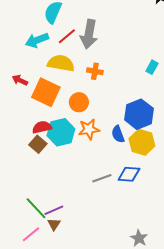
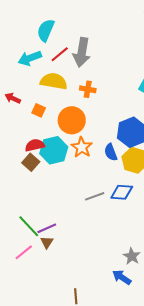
orange square: (46, 92) -> (39, 110), size x0.5
orange circle: (79, 102) -> (72, 120), size x1.4
orange star: (89, 129) -> (82, 147), turned -30

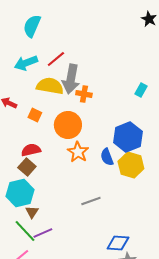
cyan semicircle: (46, 30) -> (32, 26), moved
gray arrow: (82, 52) -> (71, 79), moved
cyan hexagon: (54, 150) -> (20, 193), moved
blue diamond: (122, 192) -> (118, 243), moved
brown triangle: (47, 242) -> (32, 212), moved

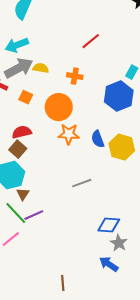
red line: (56, 59) -> (91, 41), moved
gray arrow: (71, 79) -> (19, 68), moved, turned -128
yellow semicircle: (50, 86) -> (41, 68), size x0.6
blue hexagon: (128, 137) -> (119, 96), moved
orange star: (78, 152) -> (69, 134), turned -30

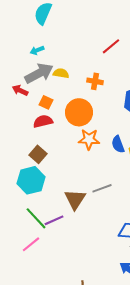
cyan arrow: (17, 45) -> (37, 50), size x0.6
red semicircle: (22, 132) -> (43, 121), moved
brown triangle: (23, 194) -> (75, 199), moved, size x1.6

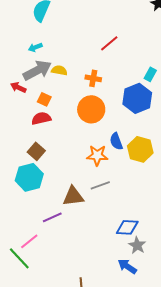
orange circle: (79, 112) -> (91, 109), moved
orange star: (89, 139) -> (97, 155), moved
brown triangle: (75, 199) -> (73, 196), turned 50
green line: (36, 218) -> (19, 258), moved

